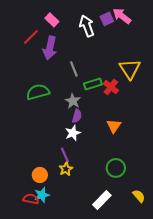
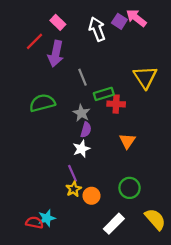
purple square: (107, 19) -> (119, 21), turned -32
red cross: (111, 87) -> (116, 104), moved, turned -35
orange circle: (40, 175) -> (91, 196), moved
yellow semicircle: (139, 196) -> (155, 219), size x1.5

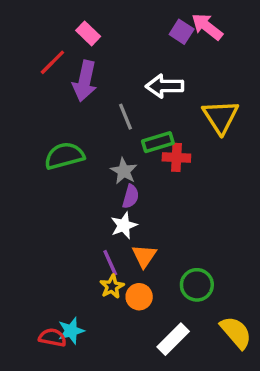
white arrow: (97, 29) -> (165, 86), moved, turned -70
orange triangle: (127, 141) -> (144, 256), moved

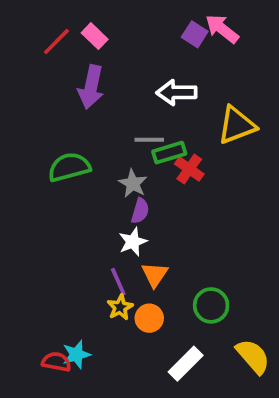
red line: (52, 62) -> (56, 42), moved
gray line: (125, 117) -> (149, 140), moved, turned -68
yellow triangle: (221, 117) -> (237, 125), turned 42
red cross: (176, 157) -> (189, 169), turned 32

